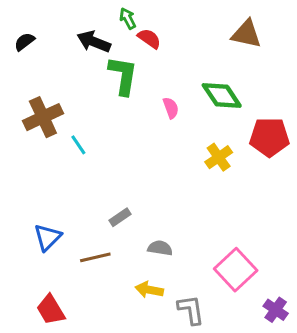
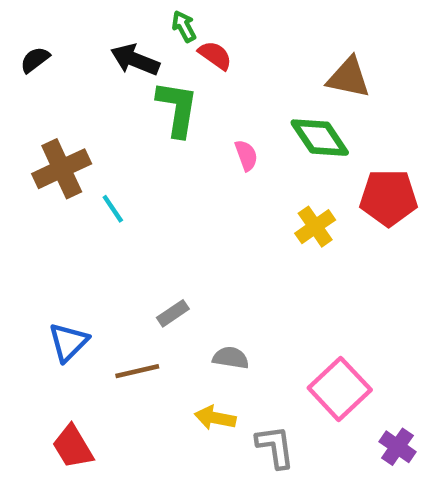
brown triangle: (246, 34) -> (349, 78), moved

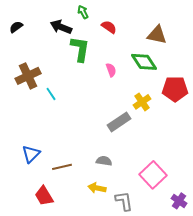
red semicircle: (215, 55) -> (109, 27), moved
gray rectangle: (173, 313) -> (119, 122), moved, size x1.6
red trapezoid: (73, 447) -> (44, 196), moved

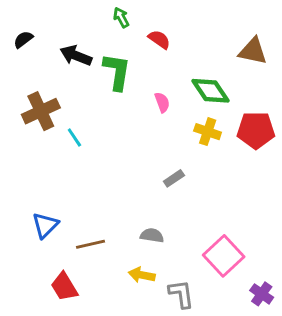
black arrow: (61, 27) -> (76, 56), moved
brown triangle: (157, 35) -> (253, 51), moved
yellow cross: (142, 102) -> (208, 132), moved, turned -36
gray rectangle: (119, 122) -> (174, 178), size x0.6

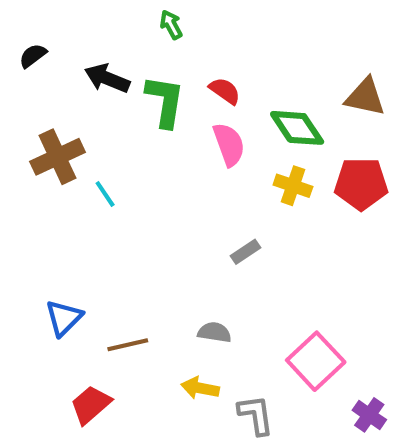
red semicircle: (159, 39) -> (225, 91), moved
brown triangle: (253, 51) -> (365, 97), moved
pink semicircle: (162, 102) -> (229, 144), size x1.5
red trapezoid: (64, 287) -> (91, 405), turned 80

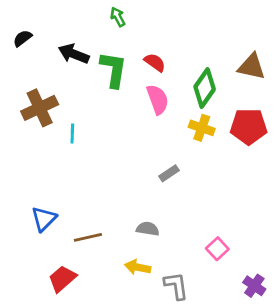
green diamond: (297, 128) -> (205, 88), turned 69
cyan line: (105, 194) -> (72, 134), turned 36
pink square: (316, 361) -> (217, 249), size x0.6

